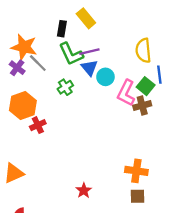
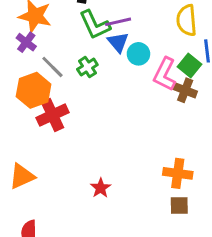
gray line: (38, 63) -> (52, 67), moved
brown cross: (142, 106) -> (185, 90), turned 36
red cross: (38, 125) -> (52, 115), size x1.5
red star: (84, 190) -> (101, 188), moved

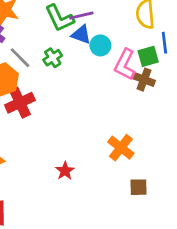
blue triangle: (118, 42) -> (81, 35), turned -30
green square: (189, 66) -> (148, 56), turned 35
orange cross: (178, 173) -> (121, 148), moved, turned 30

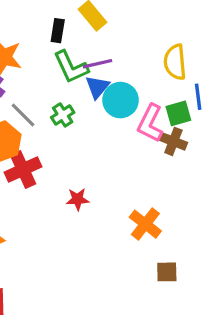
blue triangle: (81, 35) -> (97, 87), turned 50
cyan circle: (100, 45) -> (121, 100), size x1.4
red star: (65, 171) -> (78, 199), moved, turned 30

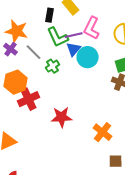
gray line: (23, 115) -> (34, 52), moved
pink L-shape: (150, 123) -> (92, 28), moved
red star: (78, 199) -> (62, 117), size x1.5

